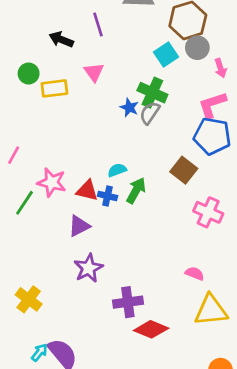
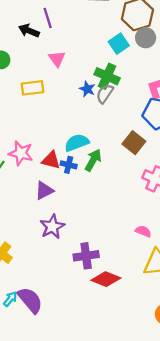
purple line: (98, 25) -> (48, 18), moved
yellow rectangle: (54, 88) -> (32, 88), moved
cyan semicircle: (117, 170) -> (77, 143), size x1.5

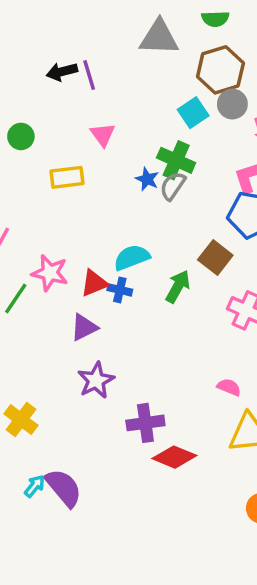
black arrow: (29, 31) -> (62, 72), moved, turned -36
red triangle: (51, 160) -> (94, 283), turned -36
green arrow: (93, 160) -> (178, 287), moved

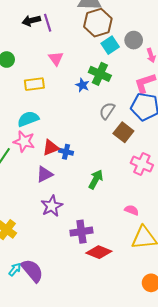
brown hexagon: (220, 70) -> (98, 23), moved
gray semicircle: (173, 186) -> (107, 111), moved
cyan semicircle: (132, 258) -> (28, 119), moved
green arrow: (178, 287) -> (96, 179), moved

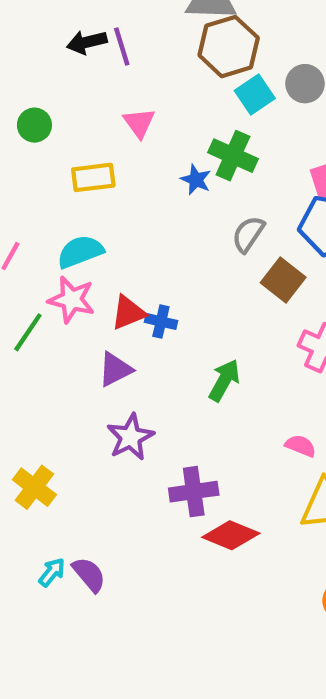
purple semicircle: (32, 271) -> (89, 574), size x0.7

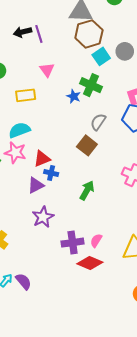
brown square: (283, 280) -> (87, 145), moved
blue cross: (161, 321) -> (51, 173), moved
pink semicircle: (301, 446) -> (96, 241), moved, turned -80

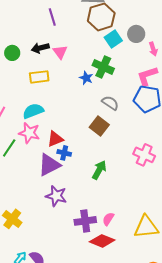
black arrow: (22, 32) -> (40, 48), moved
gray semicircle: (98, 122) -> (110, 103), turned 90
purple triangle: (36, 185) -> (49, 165), size x1.4
purple star: (43, 217) -> (56, 196), turned -30

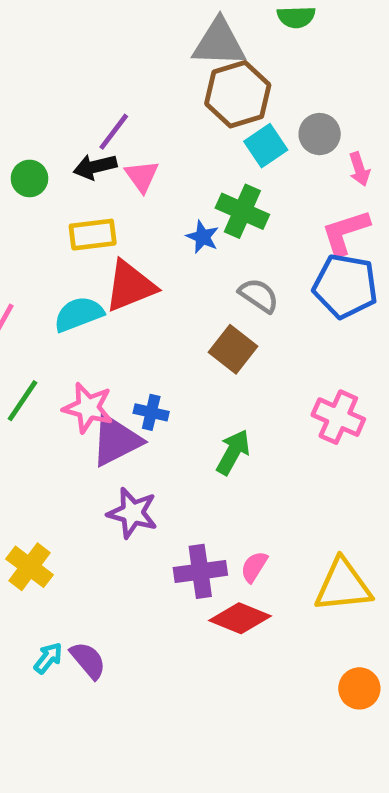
purple line: (52, 17) -> (114, 132), moved, turned 54
pink star: (29, 133) -> (88, 408), moved
red triangle: (55, 139) -> (130, 286), moved, size x1.4

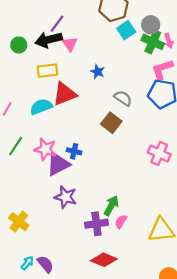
black arrow: (95, 167) -> (49, 40), size x1.4
green cross: (242, 211) -> (153, 42), moved
green arrow: (233, 452) -> (111, 206), moved
red diamond: (240, 618) -> (104, 260), moved

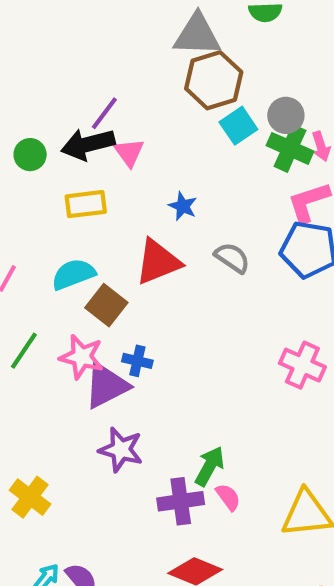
red triangle: (65, 94) -> (158, 262), moved
brown square: (111, 123) -> (106, 305), moved
pink semicircle: (121, 222) -> (228, 497), turned 112

